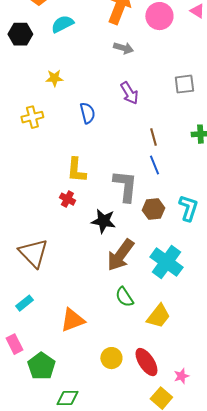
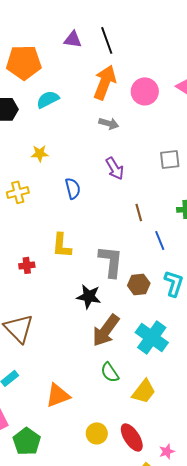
blue line: (154, 165) -> (160, 240), moved
red cross: (67, 199) -> (27, 265), moved, turned -35

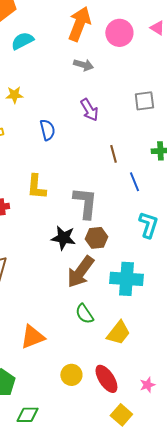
brown hexagon: (139, 284) -> (96, 238), moved
cyan cross: (152, 337) -> (126, 279), turned -32
pink star: (167, 451) -> (147, 385), moved

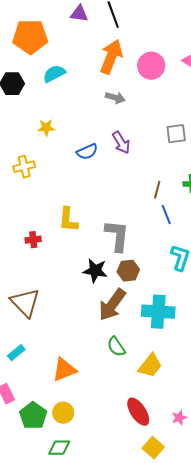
blue semicircle: (47, 130) -> (87, 152), moved, turned 80
brown line: (113, 154) -> (157, 190), moved, turned 30
yellow circle: (71, 375) -> (63, 413), moved

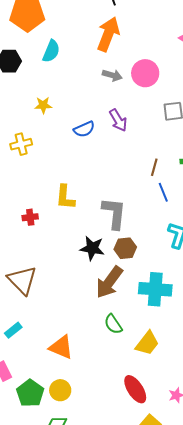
pink circle: (151, 66) -> (145, 73), moved
cyan semicircle: (54, 74) -> (51, 51), turned 140
orange triangle: (64, 370) -> (61, 347), turned 44

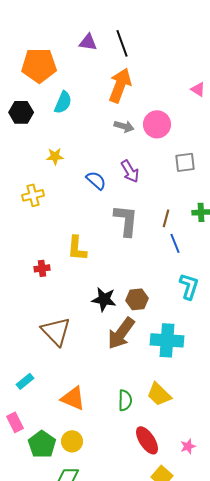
blue semicircle: (84, 129) -> (96, 180), turned -115
gray L-shape: (114, 213) -> (126, 220), moved
brown triangle: (22, 280) -> (56, 331), moved
green semicircle: (113, 324) -> (125, 400), moved, turned -145
yellow trapezoid: (147, 343) -> (159, 394), turned 96

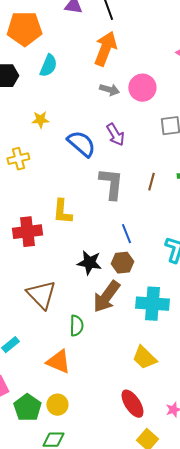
blue semicircle: (96, 180) -> (81, 144), size x1.4
blue line: (175, 243) -> (126, 234), moved
red cross: (42, 268) -> (27, 232), size x1.8
green semicircle: (125, 400) -> (76, 326), moved

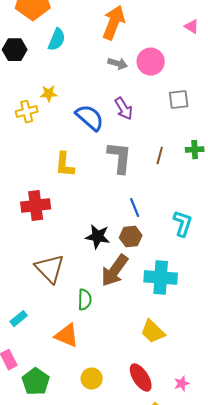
yellow cross: (18, 159) -> (27, 112), moved
yellow L-shape: (62, 212) -> (65, 165), moved
yellow circle: (57, 405) -> (92, 379), moved

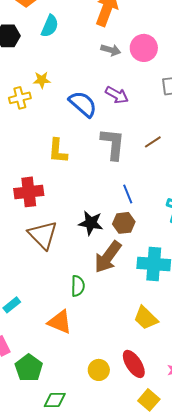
purple arrow: (124, 109) -> (117, 95), turned -30
brown line: (160, 156) -> (153, 142), turned 42
brown triangle: (50, 269) -> (43, 235), moved
yellow circle: (92, 379) -> (99, 370), moved

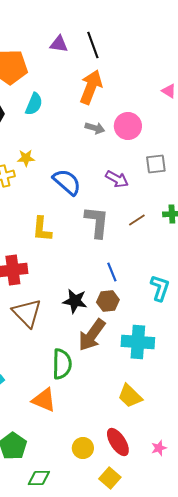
purple arrow: (117, 95) -> (117, 179), moved
green semicircle: (78, 286) -> (62, 364), size x1.4
yellow square: (149, 400) -> (110, 478), moved

